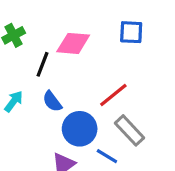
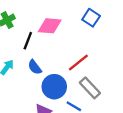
blue square: (131, 32) -> (91, 18), turned 30

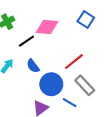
black line: (28, 41) -> (26, 41), turned 35

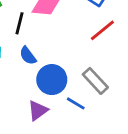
black line: (26, 41) -> (19, 23), turned -42
red line: (74, 62) -> (102, 30), moved

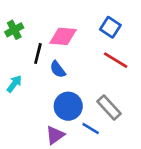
red line: (102, 30) -> (116, 60), turned 70
blue semicircle: (28, 56) -> (58, 69), moved

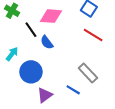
green cross: (14, 30) -> (12, 11), turned -32
black line: (38, 54) -> (31, 30), turned -49
blue circle: (68, 106) -> (31, 72), moved

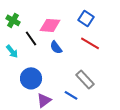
blue semicircle: (47, 42) -> (56, 47), moved
cyan arrow: (12, 54) -> (12, 51), moved, turned 104

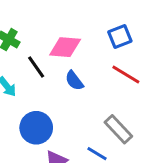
blue square: (86, 18) -> (120, 36), turned 35

